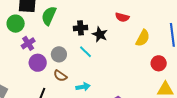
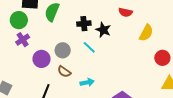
purple cross: (28, 43) -> (23, 40), moved

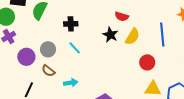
red semicircle: (125, 12) -> (122, 16), moved
black star: (103, 30) -> (110, 35), moved

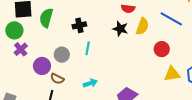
blue line: (162, 35) -> (171, 19), turned -45
cyan line: (75, 48) -> (88, 48), turned 64
brown semicircle: (48, 71) -> (57, 79), moved

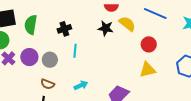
yellow semicircle: (142, 26) -> (127, 24), turned -66
purple circle: (42, 66) -> (29, 57), moved
yellow triangle: (172, 74) -> (148, 70), moved

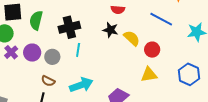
yellow semicircle: (127, 24) -> (132, 38), moved
black cross: (64, 29) -> (69, 27), size x1.5
cyan arrow: (81, 85) -> (81, 85), size x1.6

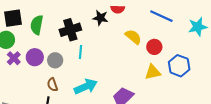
black star: (110, 30) -> (100, 18), moved
blue hexagon: (189, 74) -> (179, 66), moved
brown semicircle: (48, 81) -> (52, 85), turned 48

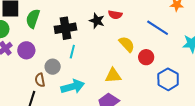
gray circle: (55, 60) -> (53, 67), moved
yellow triangle: (153, 72) -> (113, 76), moved

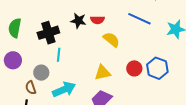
red semicircle: (115, 15) -> (97, 20), moved
red circle: (146, 57) -> (134, 68), moved

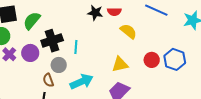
green semicircle: (15, 28) -> (32, 21), turned 30
black cross: (48, 33) -> (52, 41), moved

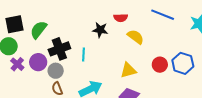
black star: (95, 13) -> (100, 30), moved
gray circle: (59, 65) -> (56, 71), moved

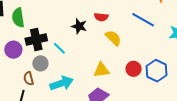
green semicircle: (39, 30) -> (18, 18), turned -54
cyan line: (84, 55) -> (59, 48), turned -56
gray circle: (56, 71) -> (40, 63), moved

